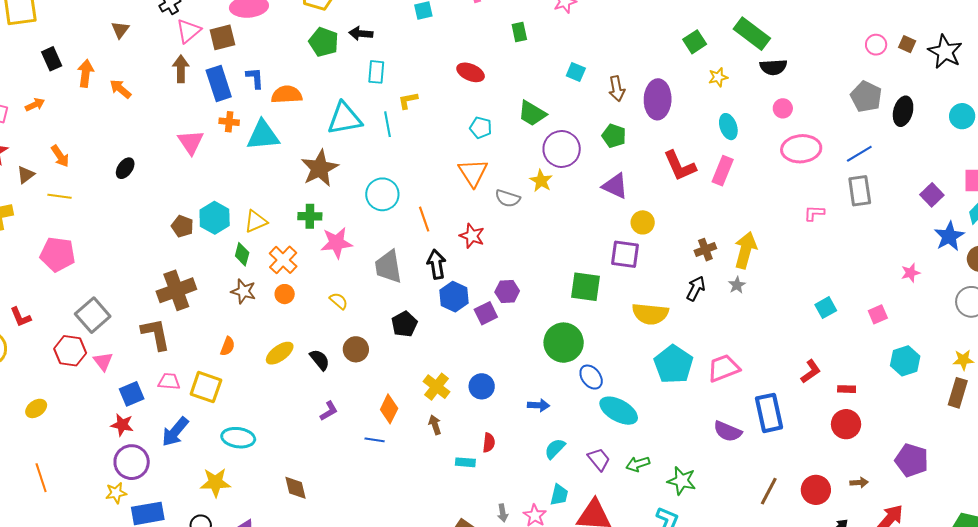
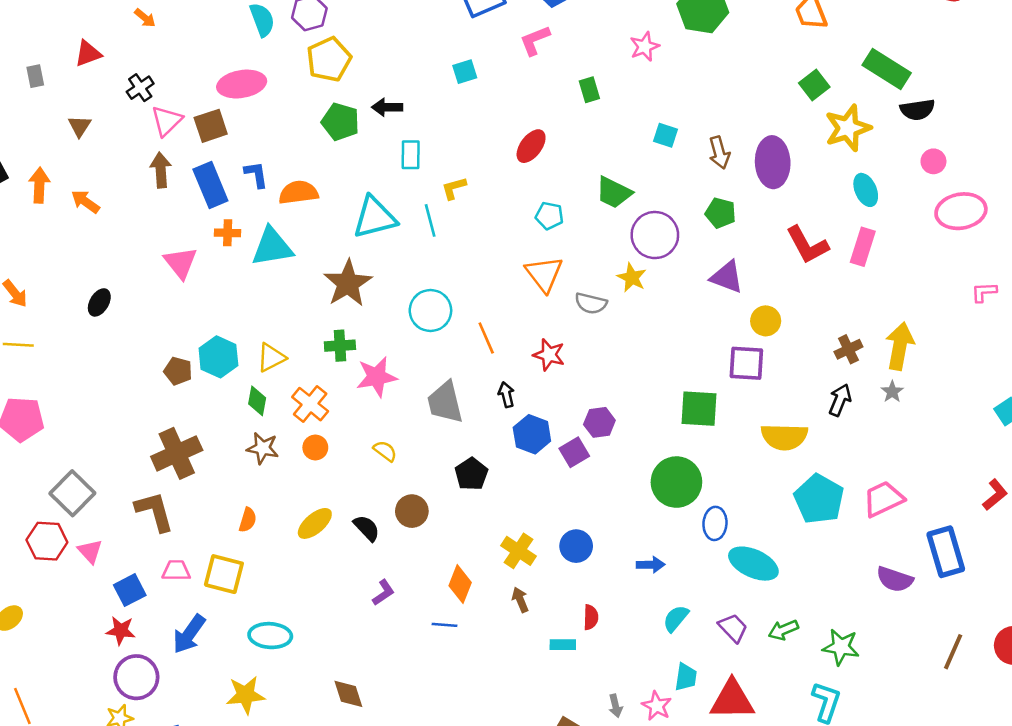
red ellipse: (471, 72) -> (531, 146), turned -72
yellow star: (718, 77) -> (848, 128), size x1.8
black arrow: (436, 264) -> (506, 395), size x0.7
blue ellipse: (591, 377) -> (715, 523), turned 45

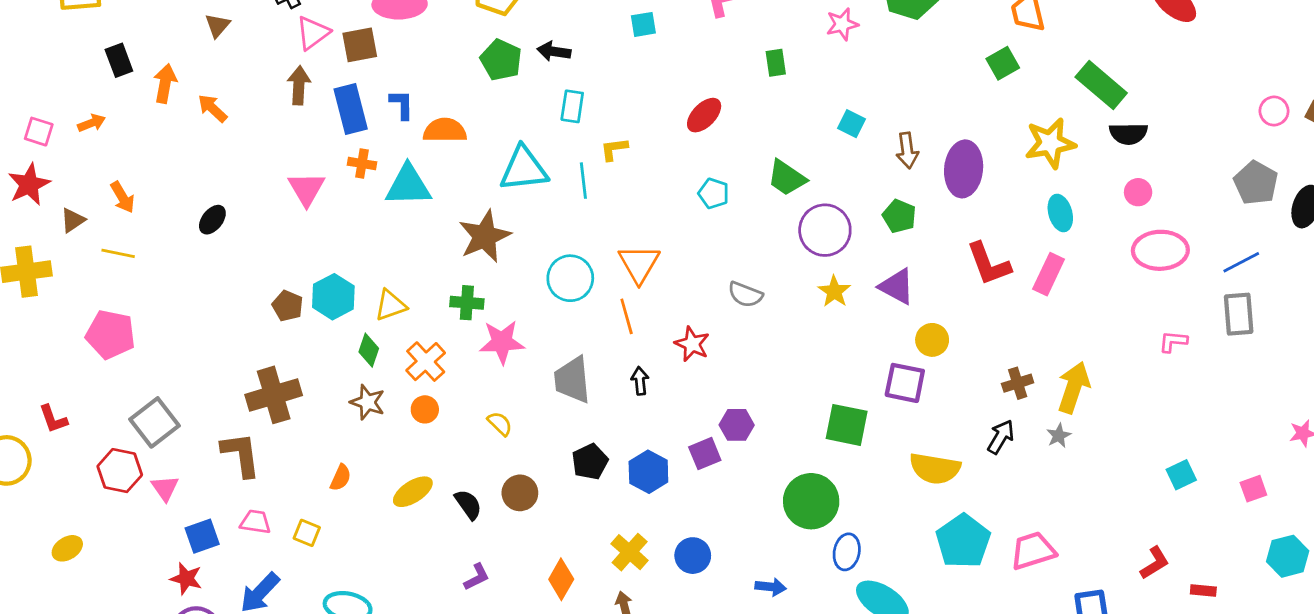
green square: (814, 85) -> (1003, 63), moved
orange triangle: (544, 274) -> (639, 264), moved
yellow star: (632, 278) -> (834, 291), moved
blue hexagon: (532, 434) -> (648, 472), moved
yellow square: (224, 574) -> (307, 533), size x0.6

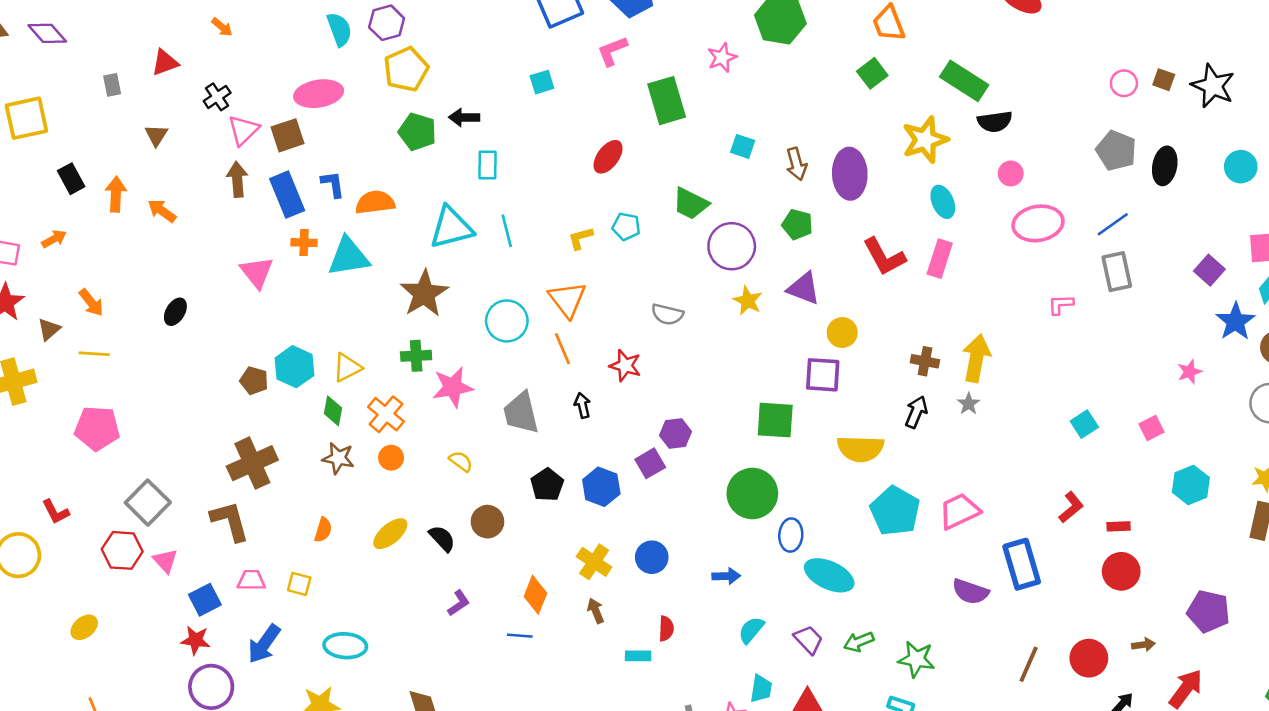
green rectangle: (776, 63) -> (667, 101), size x1.8
yellow L-shape: (614, 149) -> (581, 238), moved
brown cross: (1018, 383) -> (925, 361), turned 36

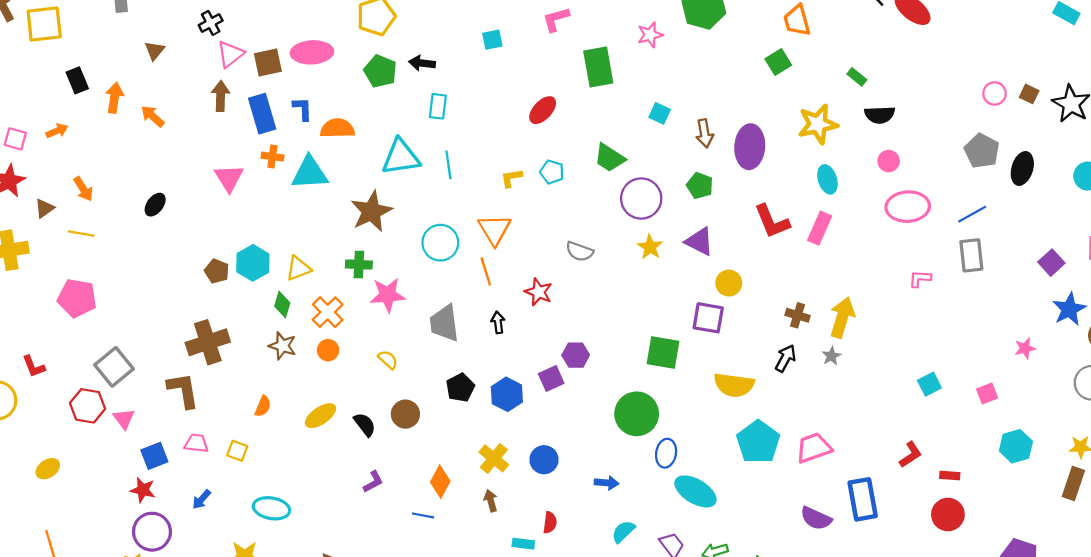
green rectangle: (964, 81) -> (857, 77), size x0.5
pink ellipse: (319, 94) -> (312, 52), moved
blue arrow: (264, 644) -> (202, 499), size x0.6

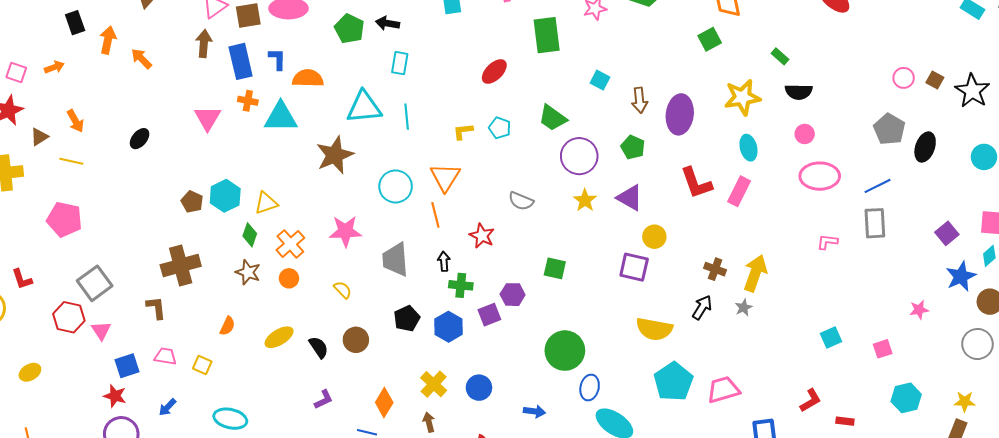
green cross: (359, 264) -> (461, 285), moved
green square: (663, 353) -> (555, 268), moved, size x0.7
brown L-shape: (183, 390) -> (156, 308), size x0.7

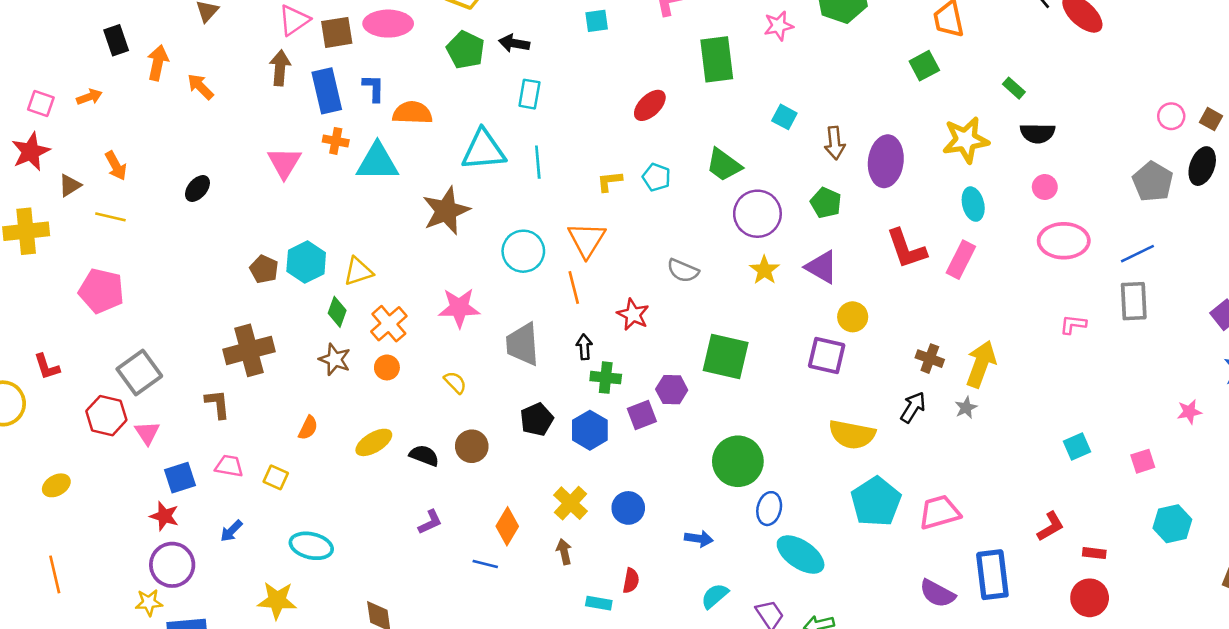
black ellipse: (925, 147) -> (1202, 166), moved
green square: (555, 268) -> (726, 357), size x1.6
black semicircle: (319, 347) -> (424, 455), turned -35

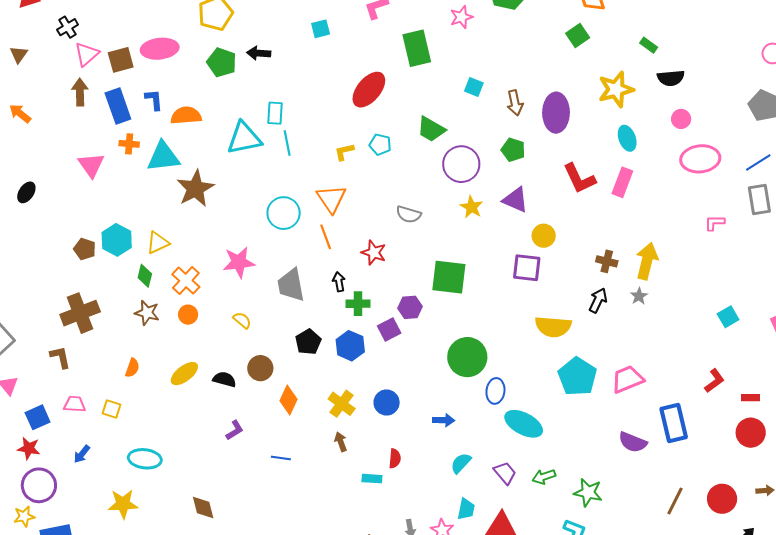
cyan rectangle: (529, 94) -> (275, 113), moved
red ellipse: (650, 105) -> (369, 90), size x1.4
brown star: (446, 211) -> (195, 188), moved
orange diamond: (507, 526) -> (289, 400), moved

